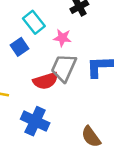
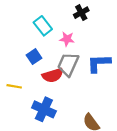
blue square: (20, 47) -> (34, 57), moved

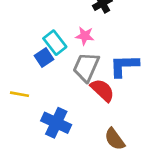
cyan rectangle: (43, 26) -> (55, 43), moved
red semicircle: (53, 75) -> (102, 90), moved, turned -120

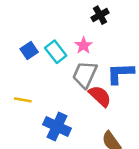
pink star: (85, 36) -> (84, 45), turned 30
blue square: (44, 58) -> (29, 51), moved

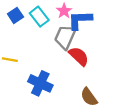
blue L-shape: (120, 73) -> (80, 20), moved

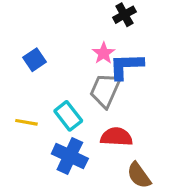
cyan rectangle: (39, 17) -> (68, 116), moved
red semicircle: (79, 56) -> (116, 137), moved, turned -40

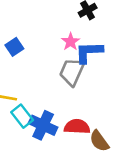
cyan rectangle: (68, 116) -> (22, 116), moved
red semicircle: (116, 137) -> (77, 127), moved

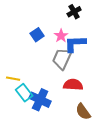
blue square: (14, 47) -> (37, 35), moved
red semicircle: (77, 127) -> (73, 85), moved

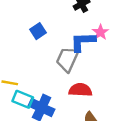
pink star: (61, 36) -> (100, 32), moved
cyan rectangle: (24, 93) -> (23, 99), turned -30

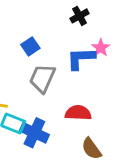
gray trapezoid: (67, 59) -> (42, 78), moved

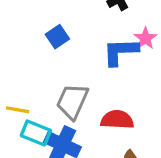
gray trapezoid: (42, 78) -> (72, 101), moved

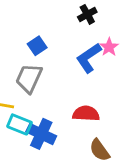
blue L-shape: (120, 52) -> (89, 58), turned -32
gray trapezoid: (72, 101) -> (29, 78), moved

